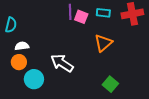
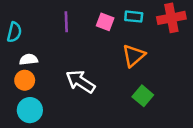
purple line: (70, 12) -> (66, 22), moved
cyan circle: (34, 79) -> (30, 110), moved
green square: (110, 84) -> (143, 96), moved

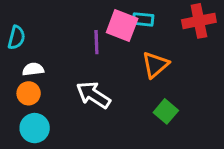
cyan rectangle: (134, 17) -> (143, 19), moved
purple line: (66, 22) -> (96, 42), moved
pink square: (105, 22) -> (122, 25), size x1.5

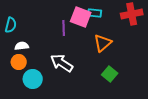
cyan circle: (35, 128) -> (33, 79), moved

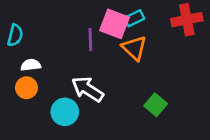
cyan rectangle: (95, 13) -> (134, 18), turned -32
orange triangle: (103, 43) -> (134, 48), moved, turned -36
cyan circle: (33, 79) -> (65, 112), moved

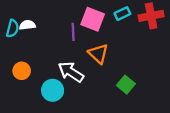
cyan rectangle: (134, 18) -> (122, 14), moved
orange triangle: (134, 48) -> (98, 54), moved
white semicircle: (31, 65) -> (27, 25), moved

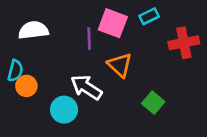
red cross: (151, 16) -> (184, 43), moved
white semicircle: (27, 25) -> (33, 30), size x1.5
cyan semicircle: (12, 28) -> (15, 71), moved

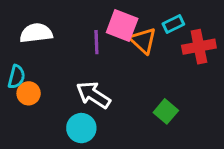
cyan rectangle: (149, 16) -> (173, 24), moved
orange triangle: (120, 65) -> (143, 41), moved
cyan circle: (64, 110) -> (81, 128), moved

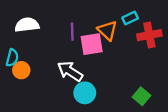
pink square: (122, 25) -> (92, 44), moved, turned -30
green square: (166, 111) -> (141, 96), moved
cyan circle: (81, 128) -> (85, 93), moved

